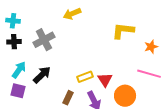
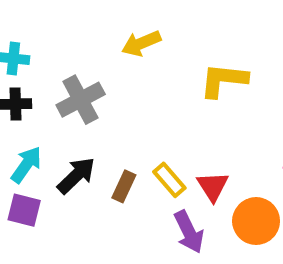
yellow L-shape: (123, 31) -> (224, 80), moved
yellow rectangle: (85, 77) -> (169, 180), turned 70
brown rectangle: (68, 98) -> (124, 186), moved

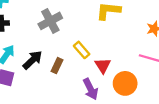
gray cross: (81, 100) -> (50, 21), moved
yellow rectangle: (169, 180) -> (82, 50), moved

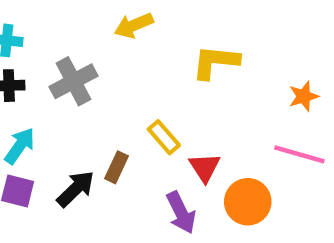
gray cross: (50, 21) -> (73, 81), moved
black arrow: (32, 60) -> (76, 189), moved

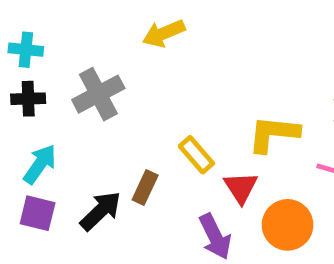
yellow L-shape: (215, 62) -> (274, 134), moved

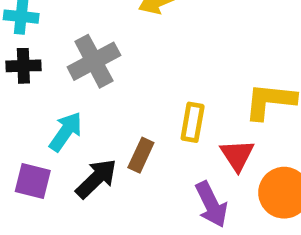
yellow rectangle: (196, 155) -> (193, 122), turned 51
cyan arrow: (40, 164) -> (66, 132), moved

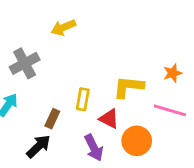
red triangle: (237, 155) -> (109, 119), turned -30
black arrow: (96, 179) -> (38, 146), moved

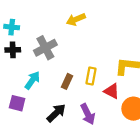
brown rectangle: (52, 119) -> (67, 81), moved
purple arrow: (94, 148) -> (88, 114), moved

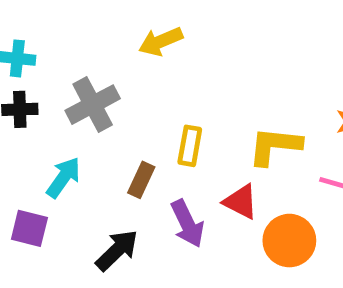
yellow rectangle: (91, 76) -> (190, 146), moved
purple arrow: (88, 114) -> (187, 224), moved

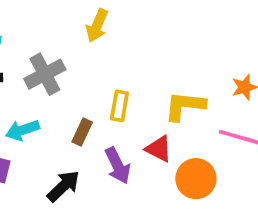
yellow arrow: (161, 41) -> (97, 26), turned -44
cyan arrow: (63, 177) -> (22, 130), turned -144

